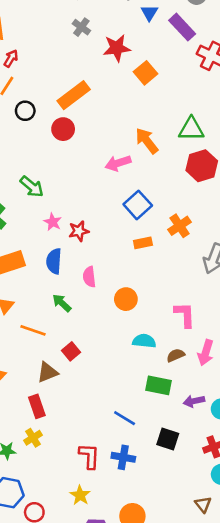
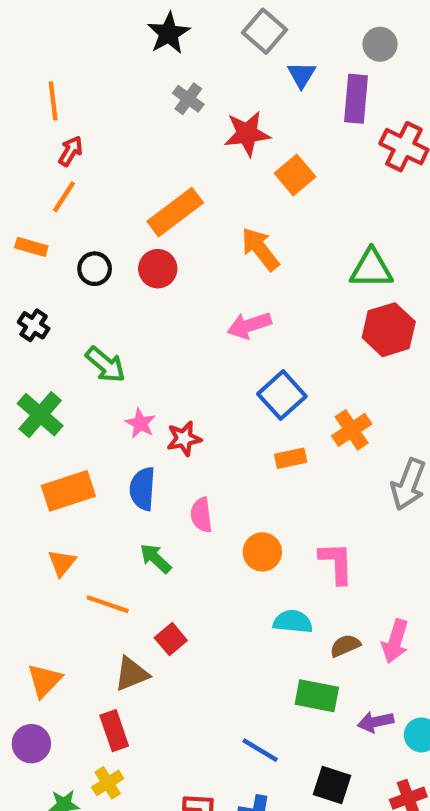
purple rectangle: (182, 27) -> (356, 99), turned 48
black circle: (25, 111) -> (95, 269), moved
orange arrow: (147, 141) -> (260, 249), moved
pink L-shape: (185, 315) -> (336, 563), moved

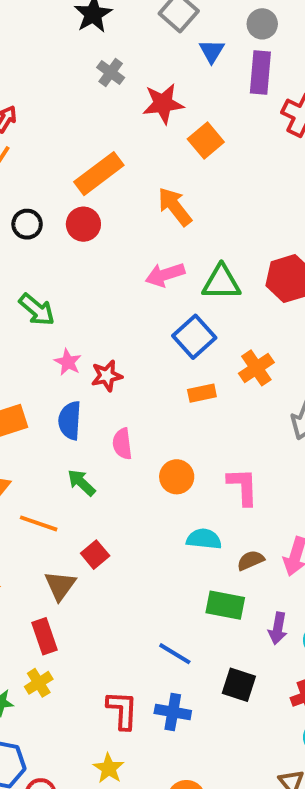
gray circle: (380, 44) -> (262, 24), moved
green triangle: (371, 269) -> (221, 282), moved
brown triangle: (132, 674) -> (60, 586), turned -32
purple arrow: (376, 722) -> (278, 628), turned -68

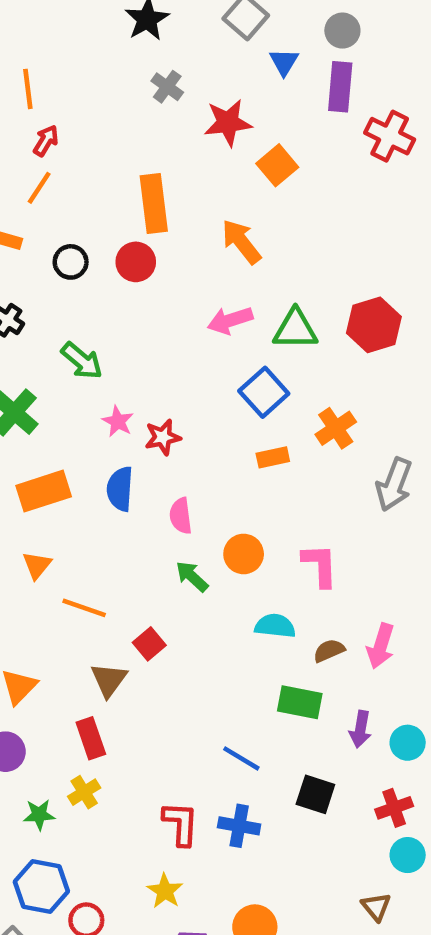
orange rectangle: (99, 174) -> (154, 204), turned -60
green arrow: (81, 483) -> (192, 576), moved

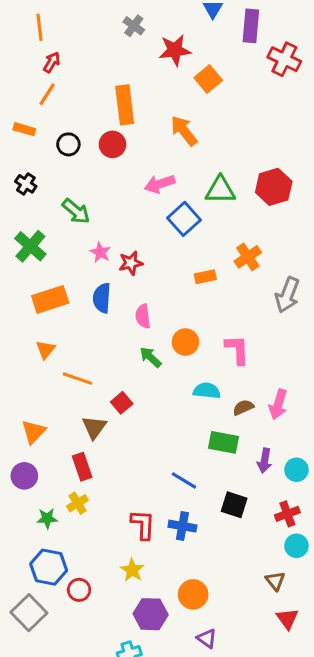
pink arrow: (230, 320) -> (160, 184), moved
blue square: (264, 392) -> (184, 219), moved

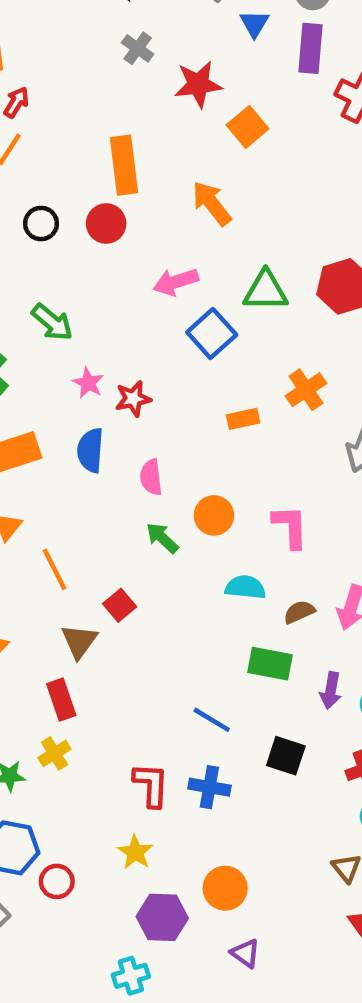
orange line: (78, 379) -> (54, 569), turned 44

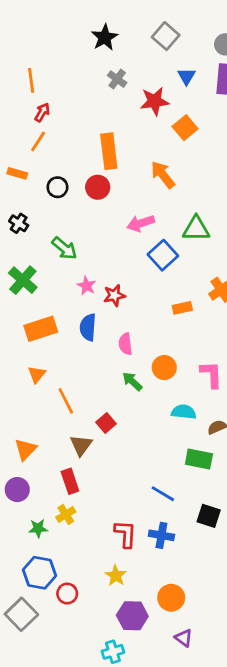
blue triangle: (254, 24) -> (186, 76), moved

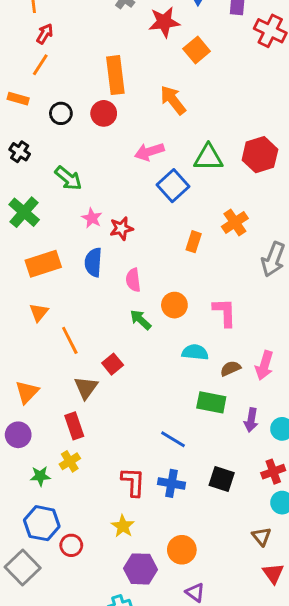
orange rectangle: (182, 308) -> (194, 242), turned -60
black square: (209, 516) -> (222, 479), moved

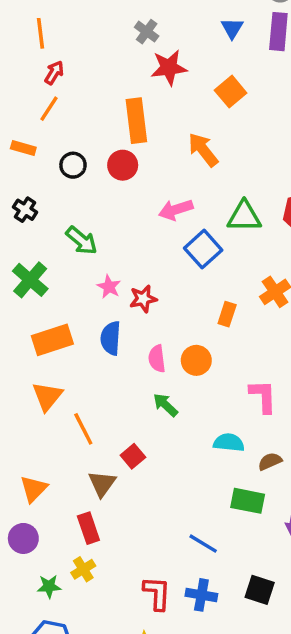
red star: (164, 22) -> (169, 68), moved
orange circle: (174, 305) -> (196, 360), moved
orange triangle: (39, 312) -> (47, 396), size x1.4

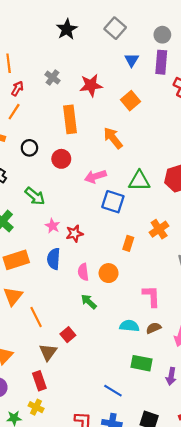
gray cross: (147, 32) -> (53, 78), moved
red circle: (123, 165) -> (61, 159), moved
blue square: (203, 249) -> (113, 202), turned -30
brown semicircle: (270, 461) -> (154, 328), moved
yellow cross: (83, 569) -> (36, 407), turned -32

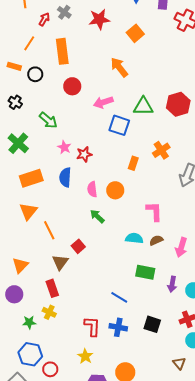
red arrow: (17, 89) -> (44, 19), moved
orange rectangle: (70, 119) -> (62, 51), moved
black circle: (29, 148) -> (35, 74), moved

